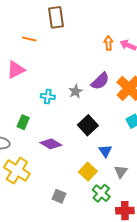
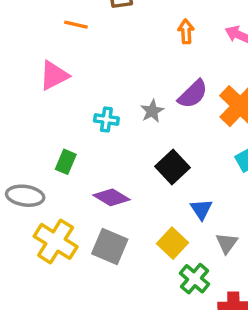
orange arrow: (108, 43) -> (186, 31), moved
gray square: (59, 196) -> (110, 247), moved, size x1.5

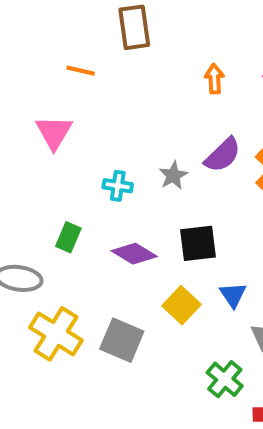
pink triangle: (54, 75) -> (54, 132), turned -32
black square: (172, 167) -> (198, 243), turned 36
purple diamond: (111, 197) -> (134, 254), moved
yellow square: (172, 243) -> (182, 305), moved

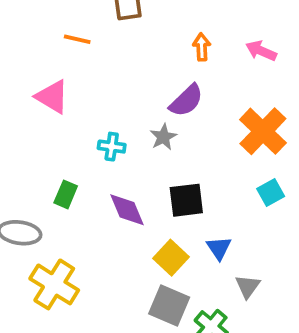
pink triangle: (54, 132) -> (52, 97), turned -30
purple semicircle: (223, 155) -> (186, 101), moved
purple diamond: (134, 254) -> (127, 210), turned 36
gray square: (122, 340) -> (169, 306), moved

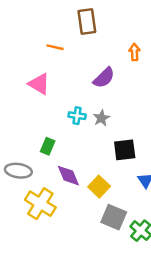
purple semicircle: (186, 101) -> (104, 78), moved
gray star: (163, 137) -> (101, 118), moved
purple diamond: (127, 210) -> (68, 176), moved
yellow square: (171, 258) -> (99, 187), moved

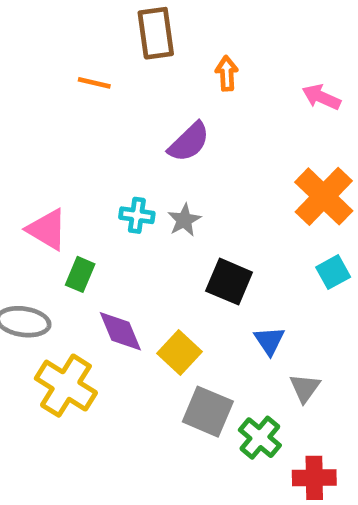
orange arrow: (134, 52) -> (227, 73), moved
pink triangle: (39, 84) -> (47, 229), moved
black square: (125, 150) -> (229, 282), turned 30

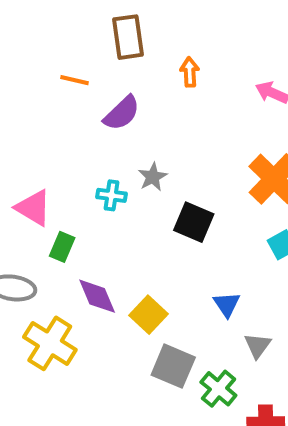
purple semicircle: (189, 142) -> (122, 113), moved
gray star: (184, 220) -> (153, 177), moved
black square: (229, 282) -> (194, 222), moved

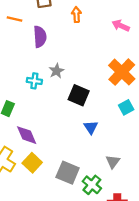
purple semicircle: (122, 113) -> (40, 37), turned -50
blue triangle: (227, 304) -> (91, 127), moved
yellow square: (149, 315) -> (32, 163), moved

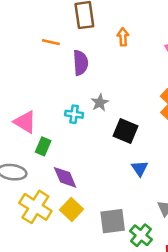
gray square: (68, 173) -> (113, 221), turned -30

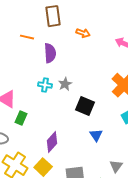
orange arrow: (123, 37) -> (83, 33), turned 112
cyan cross: (74, 114) -> (45, 85), moved
purple diamond: (65, 177) -> (52, 142), moved, turned 65

